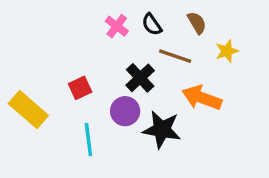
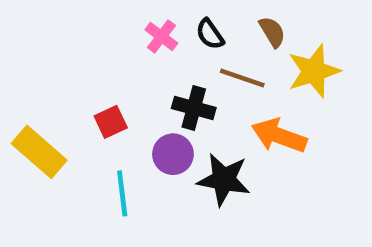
yellow star: (227, 51) -> (314, 71), size x1.6
black cross: (140, 78) -> (194, 108), turned -32

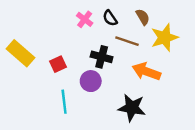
yellow rectangle: (39, 152) -> (20, 53), moved
black star: (224, 180) -> (132, 108), moved

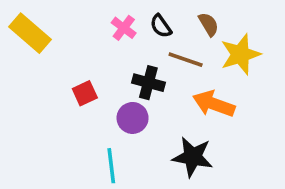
yellow rectangle: (20, 53) -> (30, 33), moved
cyan line: (64, 102) -> (111, 166), moved

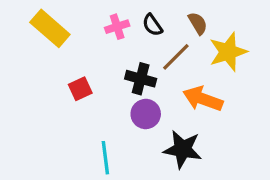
pink cross: (124, 28) -> (117, 27), turned 35
yellow rectangle: (30, 33) -> (50, 28), moved
brown line: (186, 60) -> (176, 57), turned -64
purple circle: (133, 118) -> (146, 114), moved

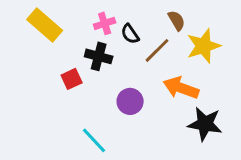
black semicircle: (152, 25) -> (130, 34), moved
black cross: (141, 79) -> (99, 56), moved
black star: (183, 149) -> (205, 124), moved
cyan line: (105, 158) -> (94, 140), turned -36

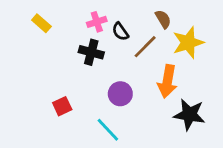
yellow rectangle: (45, 25) -> (41, 23), size x0.6
red square: (72, 79) -> (62, 106), moved
orange arrow: (181, 88) -> (167, 81), turned -100
cyan line: (94, 140) -> (108, 130), moved

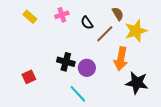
pink cross: (97, 22) -> (62, 15), moved
black cross: (91, 52) -> (66, 62), moved
red square: (62, 106) -> (29, 77), moved

